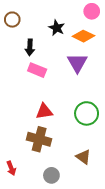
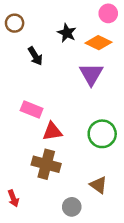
black arrow: (30, 47) -> (35, 56), turned -35
pink rectangle: (37, 70) -> (32, 110), moved
gray circle: (51, 175) -> (72, 207), moved

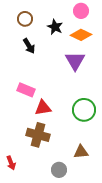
pink circle: (108, 13) -> (81, 11), moved
brown circle: (15, 23) -> (25, 19), moved
brown triangle: (99, 185) -> (81, 152), turned -42

